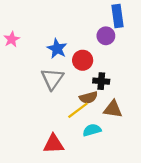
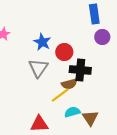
purple circle: (106, 36) -> (102, 37), moved
black cross: (101, 81) -> (80, 70), size x1.5
brown triangle: (113, 109) -> (90, 118), moved, turned 48

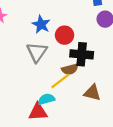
cyan semicircle: (72, 112) -> (46, 99), moved
brown triangle: (90, 118) -> (92, 93), moved, turned -42

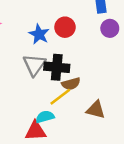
red circle: (65, 35) -> (65, 27), moved
black cross: (82, 54) -> (57, 67), moved

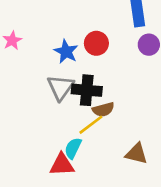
brown triangle: (96, 110) -> (136, 154), moved
cyan semicircle: (45, 117) -> (73, 148), turned -48

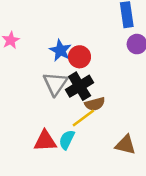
red circle: (96, 43) -> (80, 57), moved
black cross: (87, 90) -> (80, 86), turned -36
red triangle: (62, 165) -> (45, 141), moved

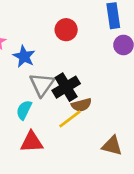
blue star: (60, 50) -> (24, 56), moved
red circle: (80, 57) -> (66, 30), moved
cyan semicircle: (67, 140) -> (24, 110), moved

